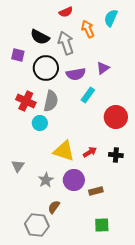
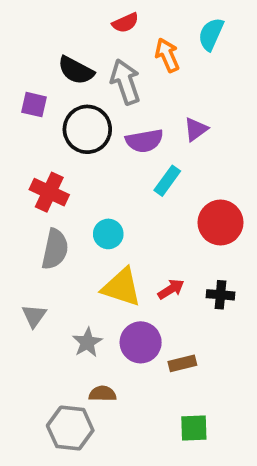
gray semicircle: (51, 101) -> (55, 249), moved
cyan circle: (40, 123) -> (108, 234), moved
brown semicircle: (54, 207) -> (103, 394), turned 56

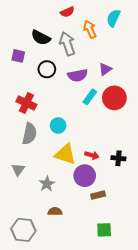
black circle: (87, 129) -> (47, 69), size x0.7
red circle: (220, 223) -> (114, 98), moved
red arrow: (171, 289) -> (92, 155), turned 48
purple circle: (141, 342) -> (85, 176), moved
gray hexagon: (70, 428) -> (23, 230), moved

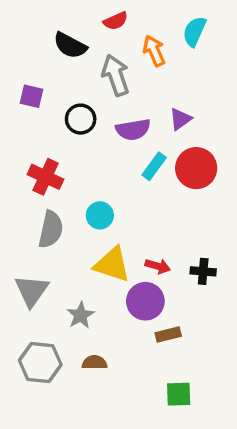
black semicircle: (41, 38) -> (70, 45), moved
gray triangle: (18, 170) -> (32, 291), size x1.5
gray hexagon: (23, 230) -> (40, 363), moved

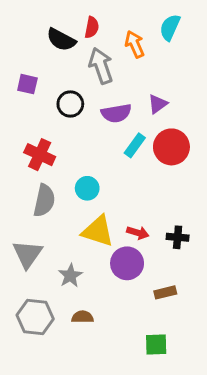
red semicircle: (116, 21) -> (92, 27), moved, turned -55
brown rectangle: (168, 334) -> (165, 292), moved

